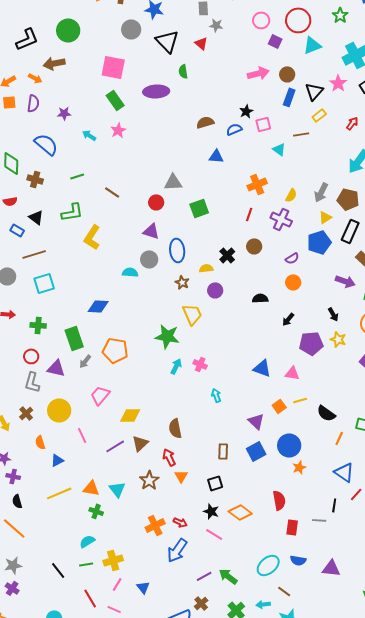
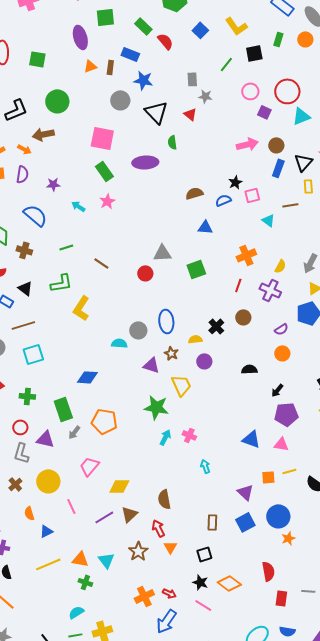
yellow rectangle: (319, 115) -> (308, 186), turned -56
green square: (199, 208) -> (196, 269), moved
purple triangle: (151, 231) -> (151, 365), moved
purple pentagon: (311, 343) -> (286, 414), moved
orange square: (279, 406) -> (268, 477), turned 32

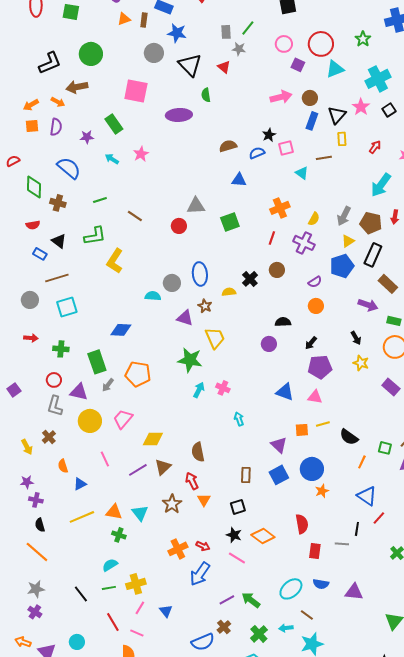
green line: (226, 64) -> (248, 28), moved
green rectangle: (104, 171) -> (114, 124), moved
purple circle: (204, 361) -> (269, 344), moved
yellow circle: (48, 481) -> (90, 421), moved

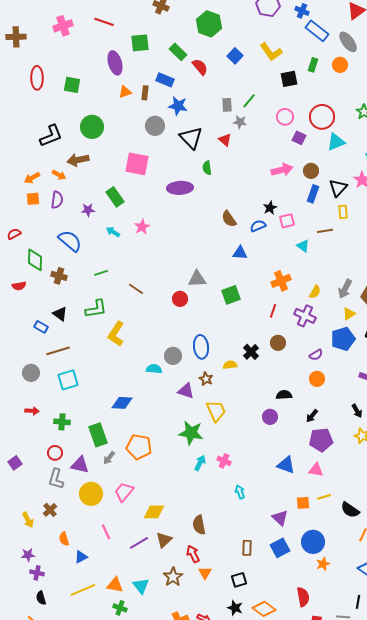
brown semicircle: (228, 146) -> (229, 219), turned -108
red semicircle: (33, 225) -> (19, 286), moved

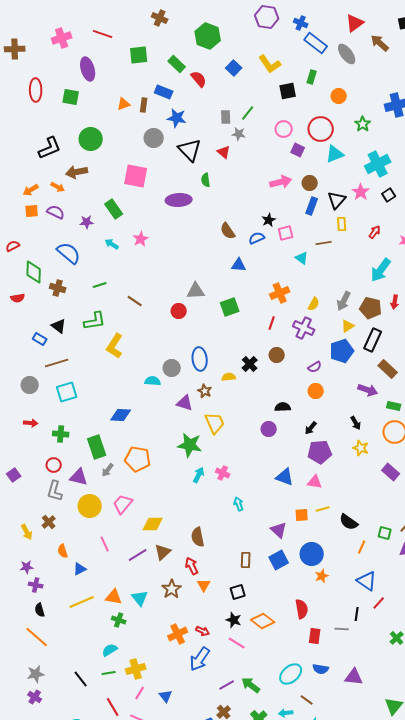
purple ellipse: (115, 63) -> (88, 69), moved
orange circle: (340, 65) -> (339, 96), moved
purple semicircle: (57, 200) -> (56, 212), turned -72

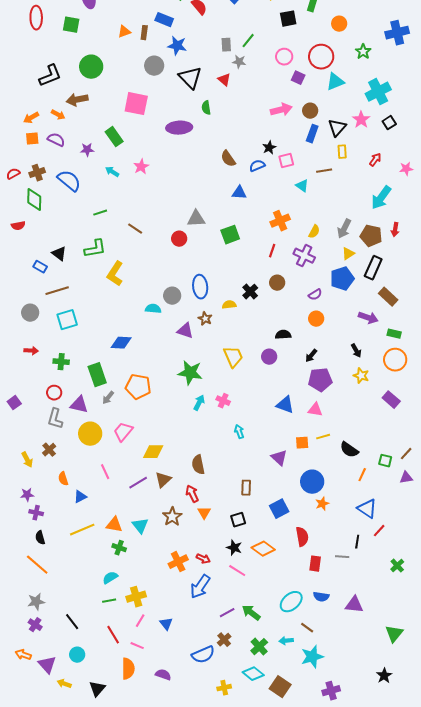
brown cross: (58, 288) -> (37, 173), moved, turned -35
yellow trapezoid: (215, 423) -> (233, 357), moved
blue square: (279, 560) -> (279, 509), moved
black line: (81, 679) -> (72, 622), moved

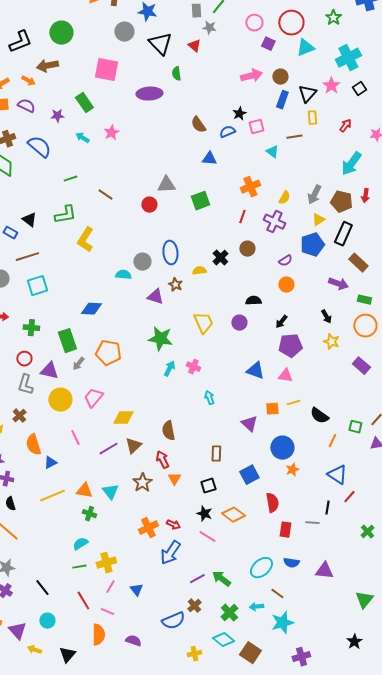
orange semicircle: (63, 479) -> (33, 445), size x1.5

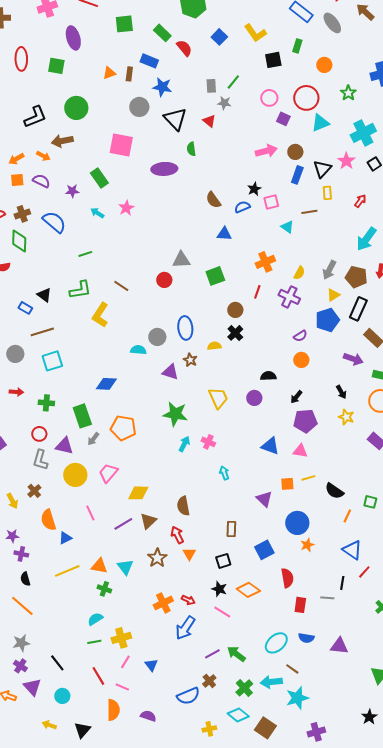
brown line: (105, 195) -> (121, 286), moved
brown circle: (247, 249) -> (235, 310), moved
cyan arrow: (256, 607) -> (271, 682), size x1.5
purple triangle: (17, 631) -> (32, 687), moved

